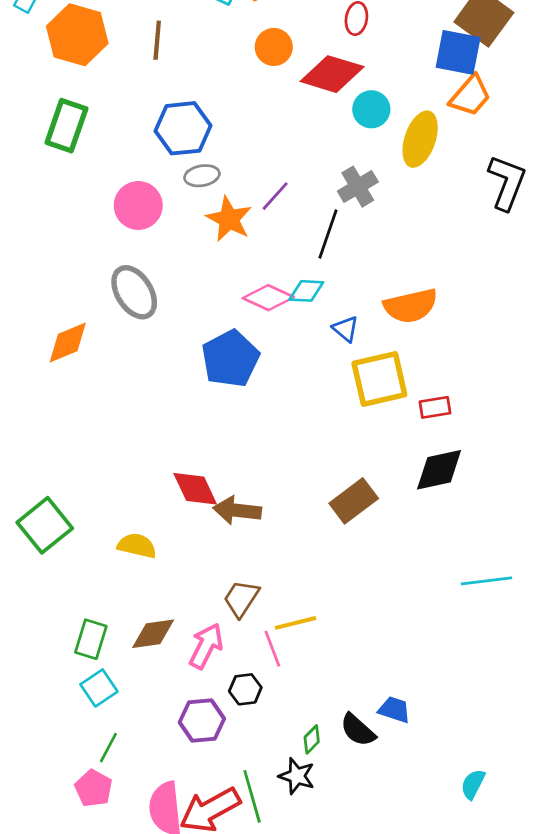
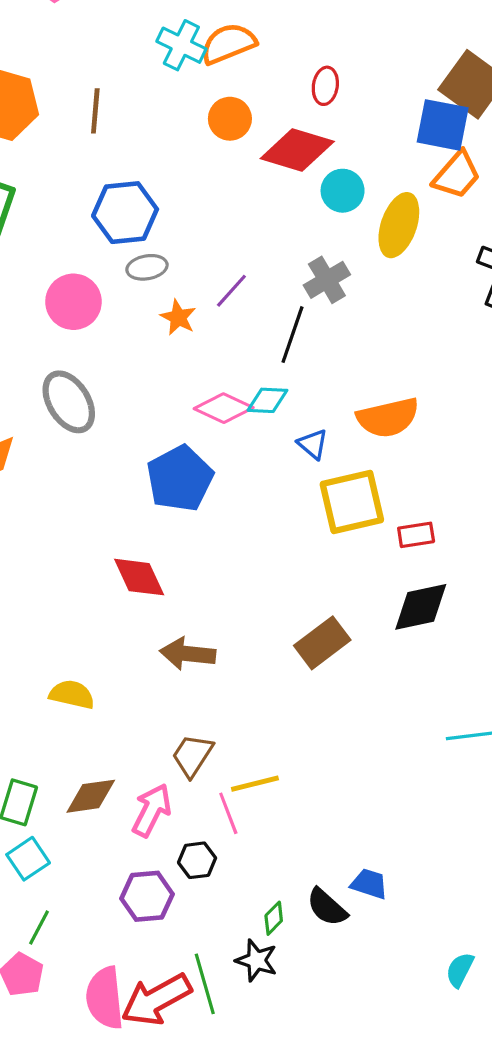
orange star: (229, 219) -> (178, 317), size x0.7
red diamond: (195, 489) -> (139, 577), moved

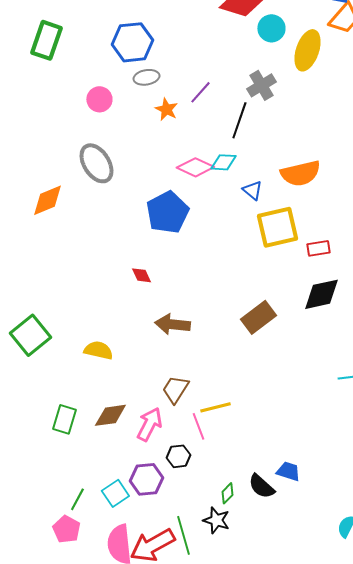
pink circle: (73, 302) -> (99, 99), size x0.7
red diamond: (139, 577) -> (141, 275), size x0.6
cyan square: (28, 859) -> (115, 493), moved

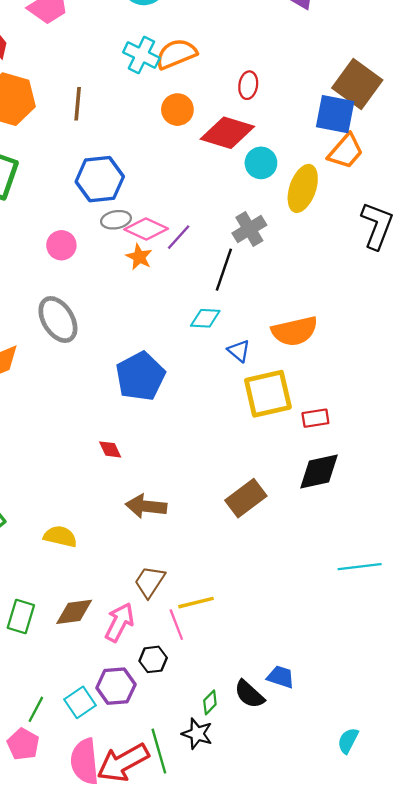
pink diamond: (195, 167) -> (146, 229), moved

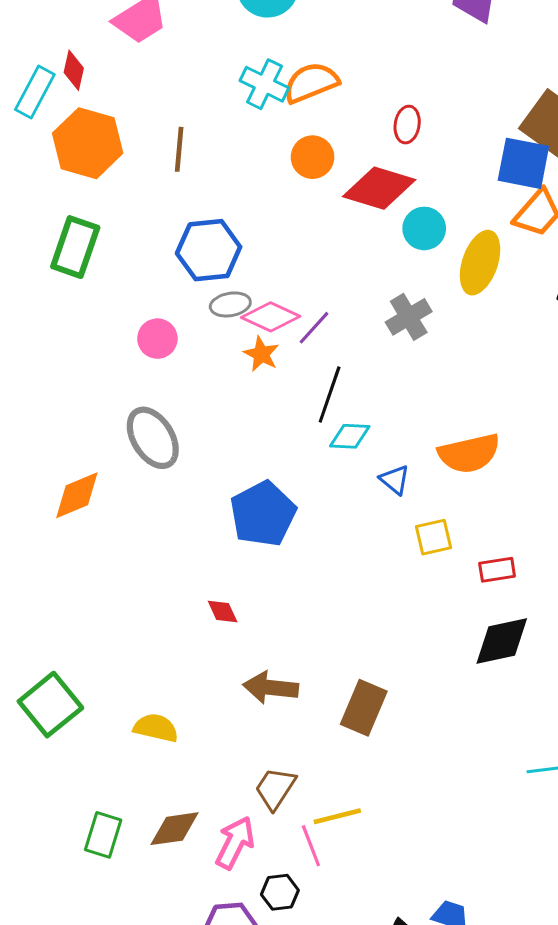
black line: (224, 270) -> (330, 394), moved
yellow square: (268, 394) -> (433, 537), size x0.6
brown rectangle: (246, 498) -> (364, 708), moved, turned -30

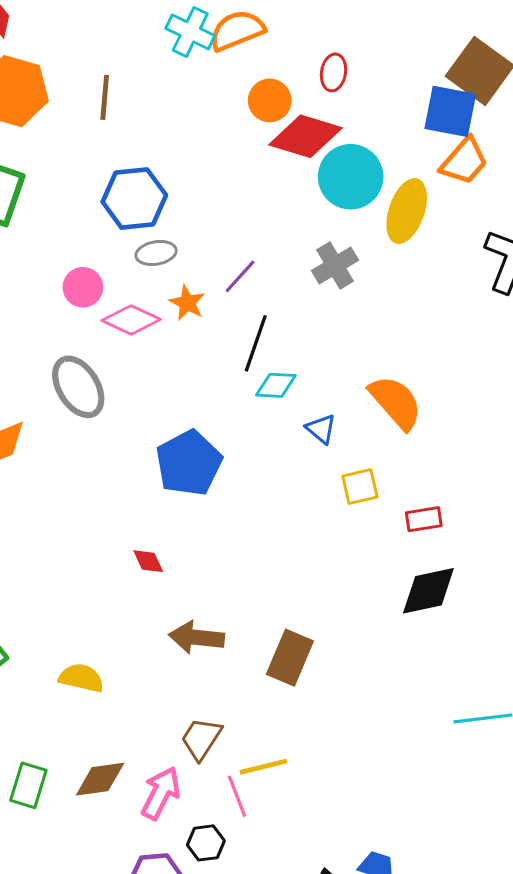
orange circle: (313, 157) -> (270, 100), moved
cyan circle: (424, 228) -> (351, 177), size x1.5
pink diamond: (271, 317) -> (131, 320), moved
orange semicircle: (469, 453) -> (396, 402), turned -118

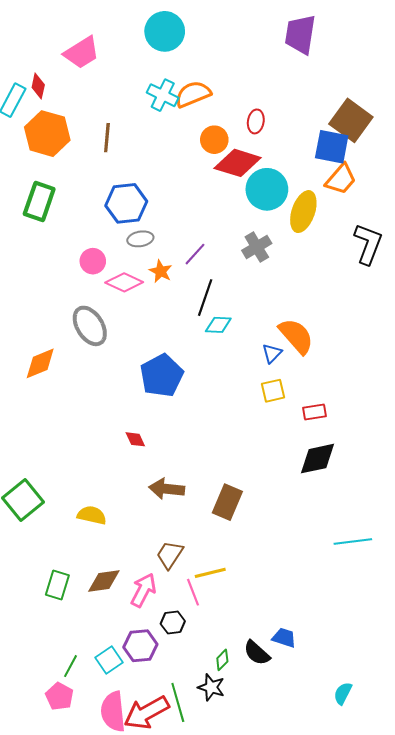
blue triangle: (321, 429) -> (272, 353), moved, turned 35

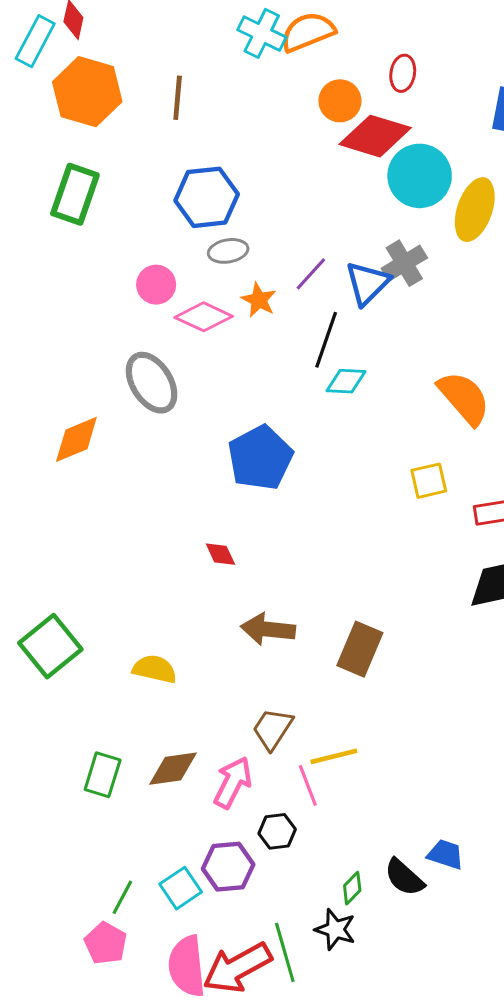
blue triangle: (272, 353) -> (367, 283), moved, size x1.5

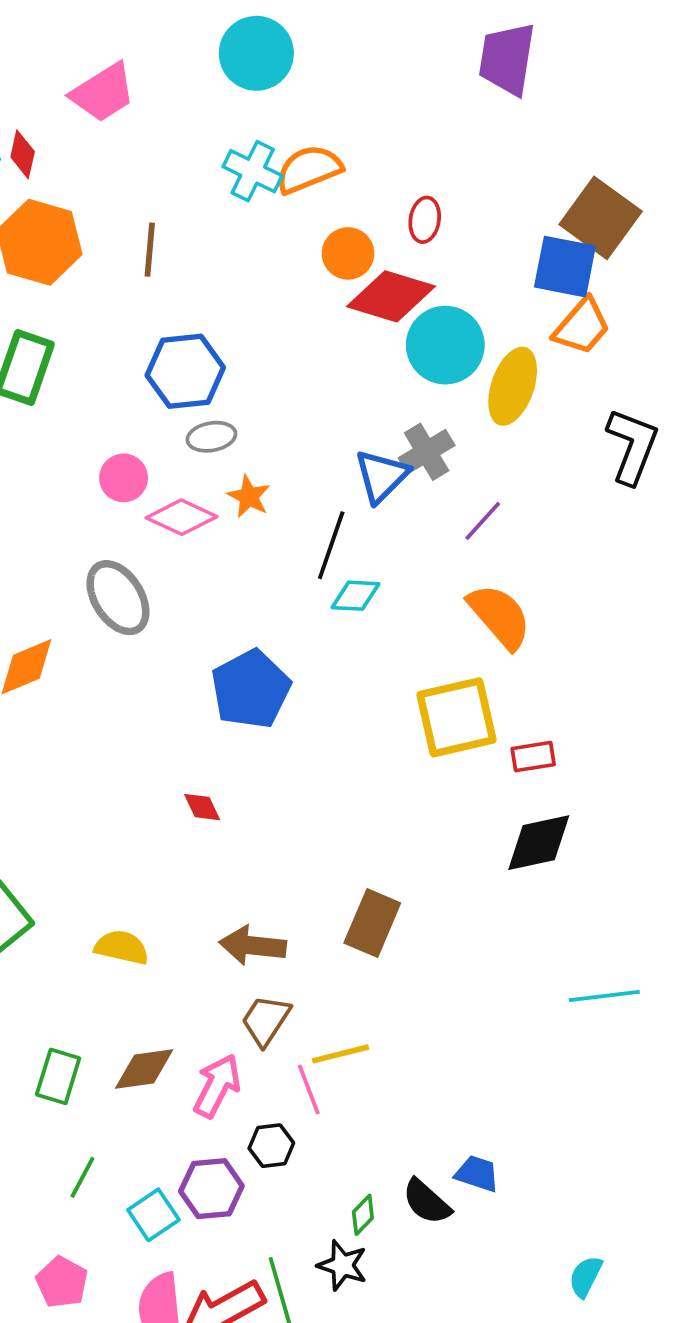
purple line: (311, 274) -> (483, 521), moved
yellow square: (429, 481) -> (456, 717), size x1.8
brown arrow: (268, 629) -> (253, 945), moved
green line: (122, 897) -> (82, 1177), moved

